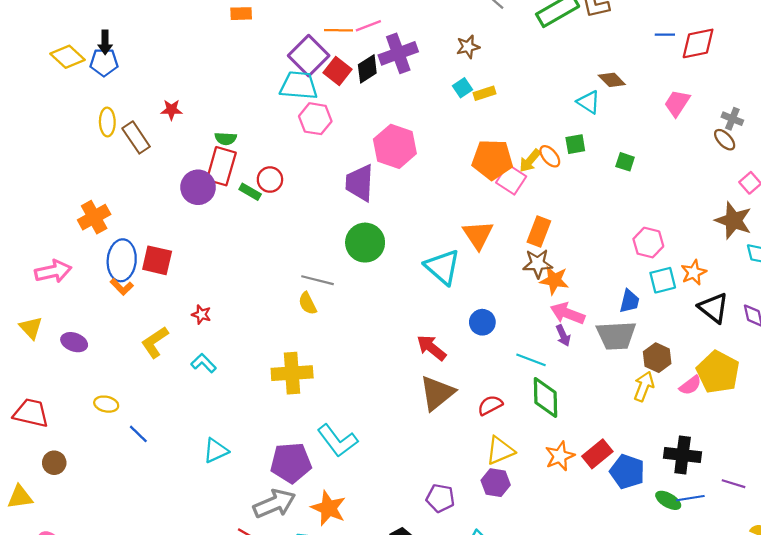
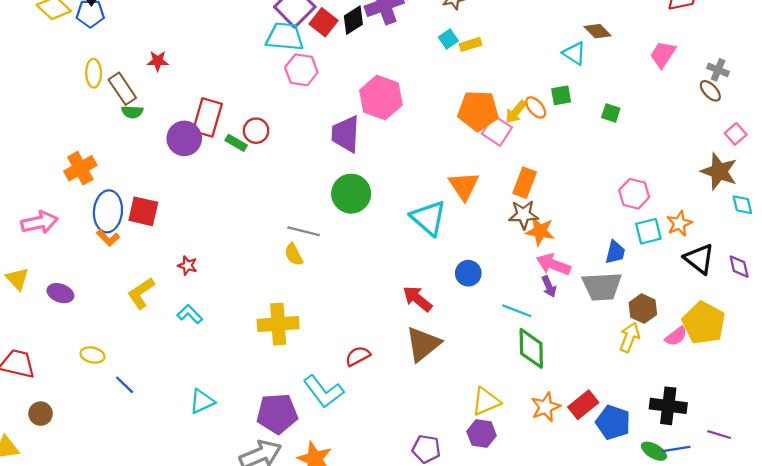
green semicircle: (226, 139) -> (132, 112), moved
red semicircle: (490, 405) -> (358, 356), moved

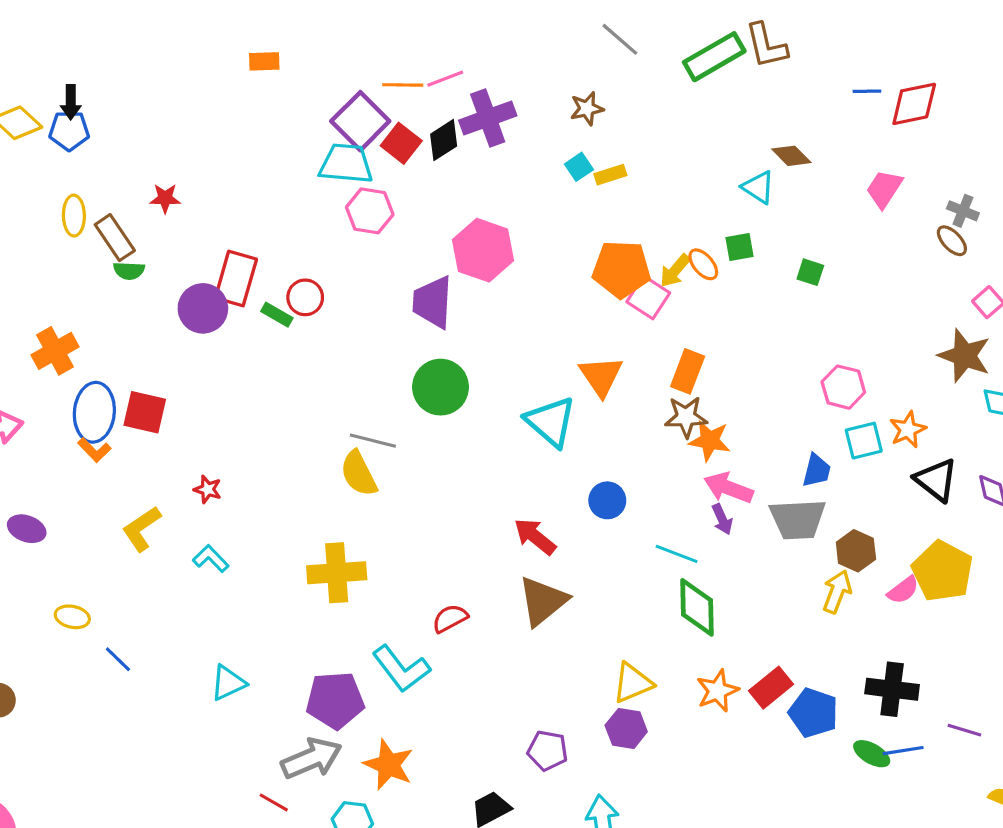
yellow semicircle: (294, 254) -> (359, 474), size x1.4

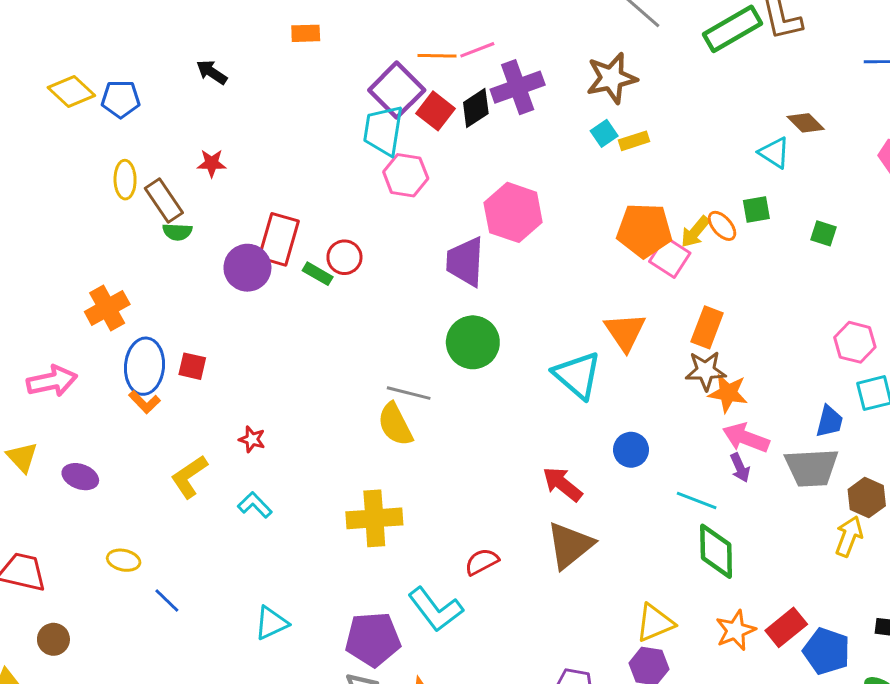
black arrow: (71, 102) -> (212, 72), moved, turned 124
brown star: (587, 109) -> (612, 78), size x1.6
cyan trapezoid: (346, 164) -> (383, 130), turned -86
red square: (145, 412) -> (192, 366), size x0.7

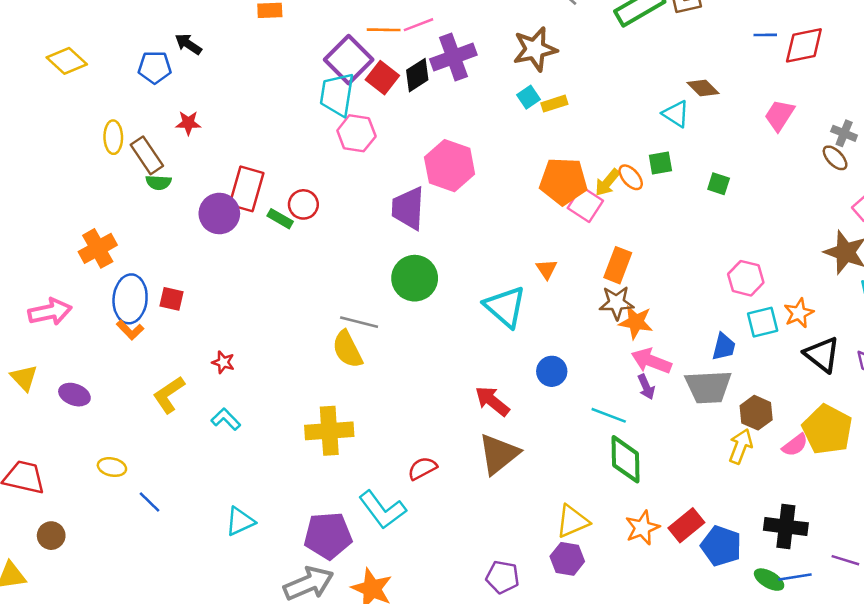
blue pentagon: (121, 99) -> (155, 67), moved
orange triangle: (625, 332) -> (547, 269), size x0.6

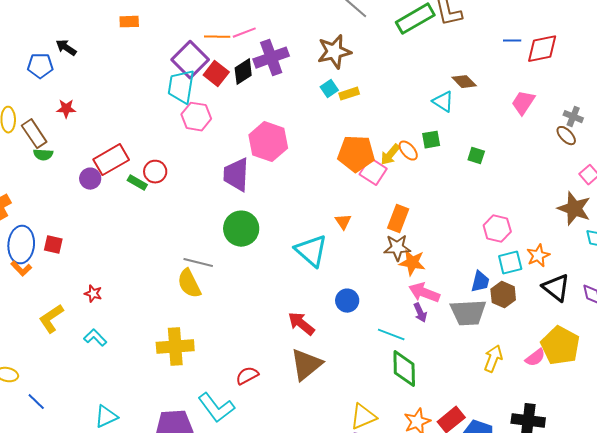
red rectangle: (246, 189) -> (111, 160), turned 44
purple circle: (219, 213) -> (90, 179), size x0.7
brown hexagon: (756, 413) -> (503, 295), moved

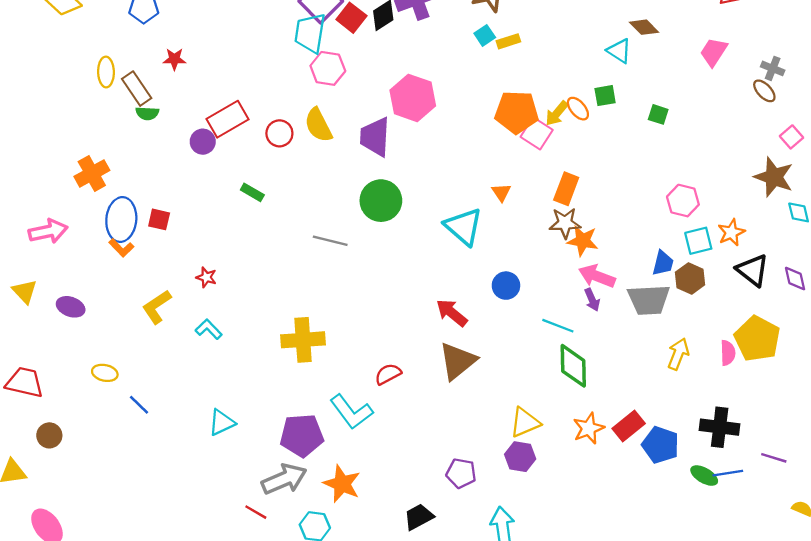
green rectangle: (137, 183) -> (252, 192), moved
yellow semicircle: (189, 284) -> (318, 125), moved
pink semicircle: (535, 358) -> (728, 353), turned -55

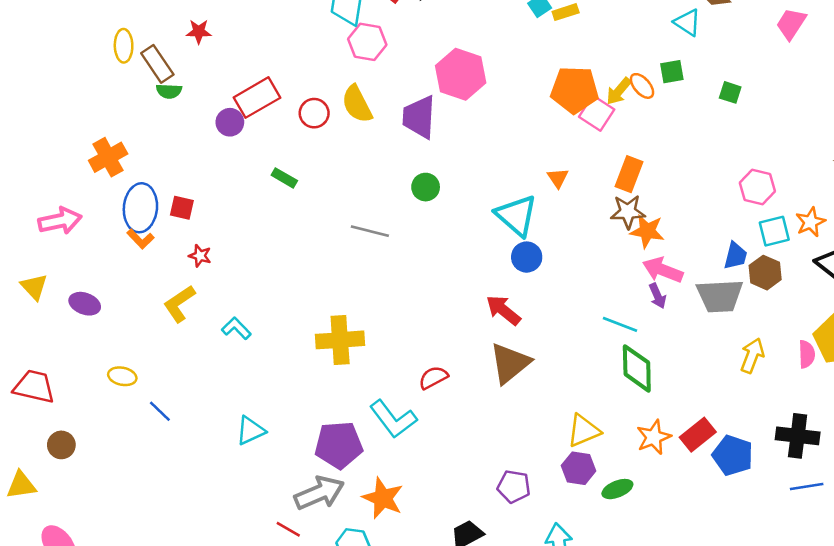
green circle: (381, 201) -> (426, 187), size x0.6
red star: (206, 277) -> (200, 256), moved
blue circle: (506, 286) -> (527, 257), moved
green ellipse: (704, 476) -> (617, 489), moved, turned -52

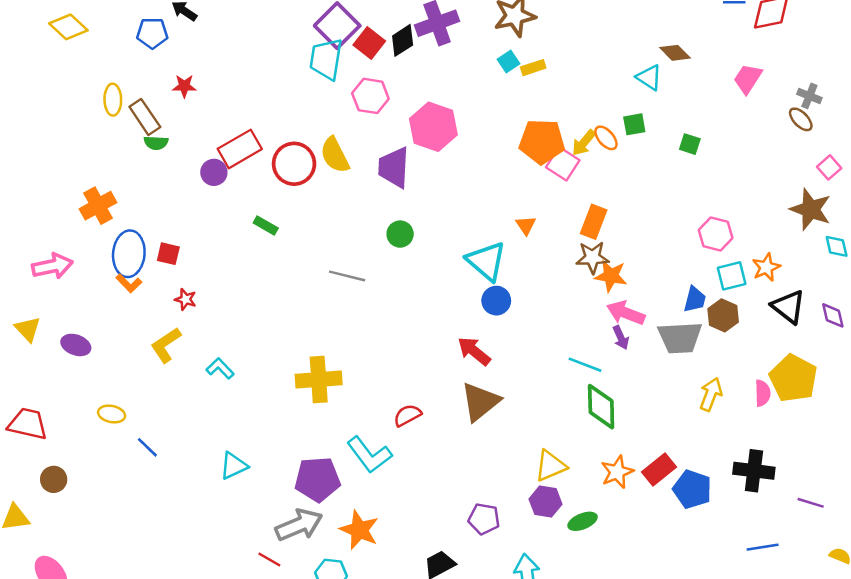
pink hexagon: (367, 42) -> (370, 96), moved
red circle: (314, 113) -> (294, 164), size x1.5
blue line: (807, 486) -> (763, 547), moved

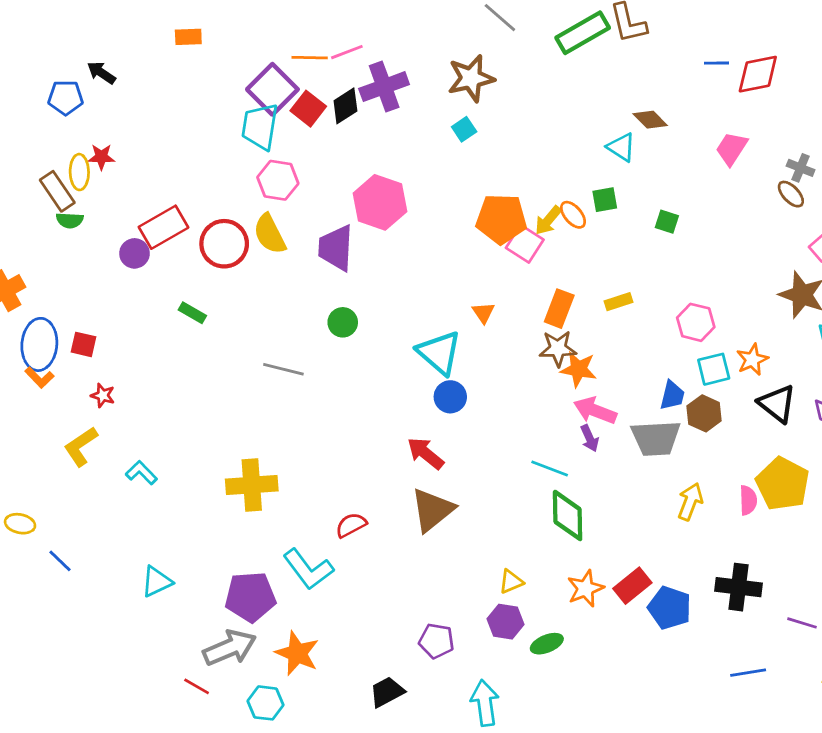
yellow rectangle: (533, 68) -> (619, 302), moved
pink hexagon: (370, 96) -> (278, 180), moved
yellow ellipse: (113, 100) -> (79, 172), moved
yellow triangle: (550, 466) -> (511, 582), size x0.7

